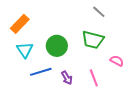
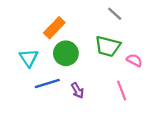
orange rectangle: (20, 24) -> (54, 28), moved
pink semicircle: (117, 61) -> (134, 60), moved
pink line: (94, 78) -> (122, 90), moved

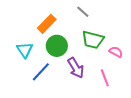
gray line: (115, 14) -> (83, 12), moved
blue line: (47, 84) -> (41, 72), turned -30
purple arrow: (78, 90) -> (76, 68), moved, size x1.5

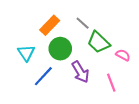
gray line: (83, 12) -> (83, 23), moved
green trapezoid: (93, 40) -> (98, 42), turned 30

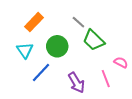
orange rectangle: (50, 25) -> (34, 22), moved
pink semicircle: (123, 55) -> (121, 62), moved
purple arrow: (80, 72) -> (76, 83), moved

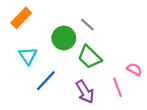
orange rectangle: (34, 22) -> (21, 18), moved
green trapezoid: (94, 40) -> (90, 57), moved
green circle: (57, 46) -> (64, 38), moved

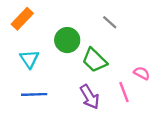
gray line: (87, 25) -> (110, 22), moved
blue line: (46, 81) -> (34, 94), moved, turned 45

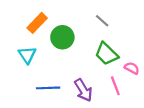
orange rectangle: (22, 19) -> (37, 23), moved
green trapezoid: (94, 60) -> (106, 54), moved
blue line: (34, 94) -> (48, 88), moved

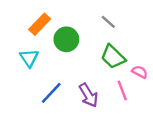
blue line: (48, 88) -> (51, 93), turned -45

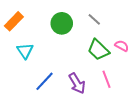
orange rectangle: (40, 24) -> (14, 21), moved
green circle: (66, 39) -> (62, 23), moved
pink semicircle: (140, 72) -> (122, 46), moved

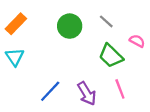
pink semicircle: (122, 46) -> (137, 41), moved
cyan triangle: (25, 51) -> (15, 57), moved

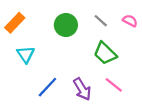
pink semicircle: (137, 41) -> (130, 21), moved
cyan triangle: (15, 57) -> (26, 54), moved
pink line: (120, 89) -> (114, 85), turned -30

